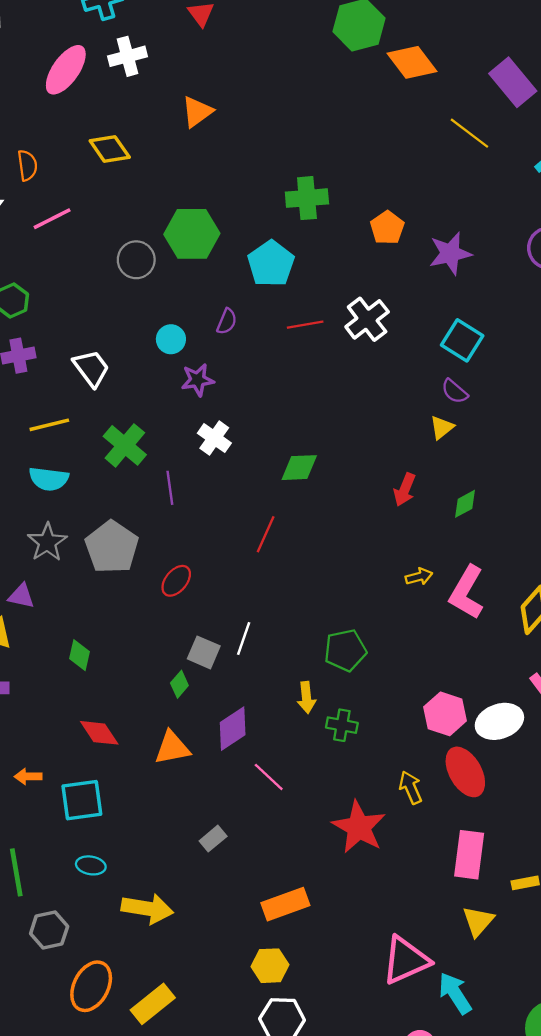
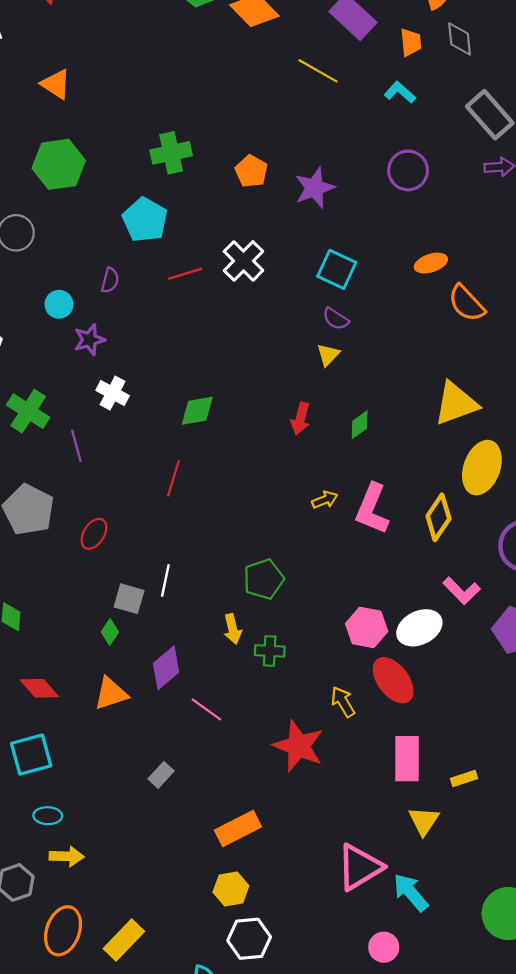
orange triangle: (197, 112) -> (56, 84), turned -44
green hexagon: (192, 234) -> (59, 164), moved
yellow arrow: (147, 909) -> (67, 856), moved, size x0.7

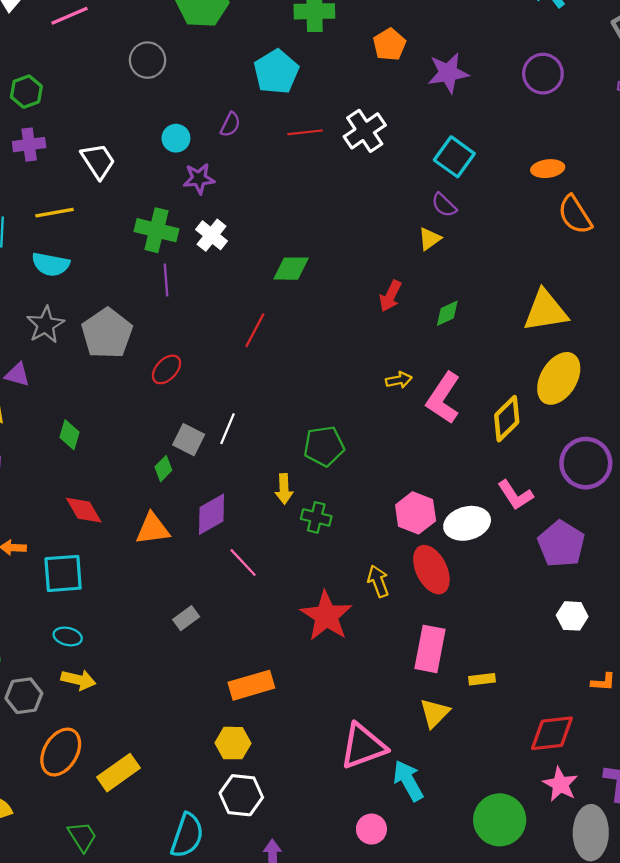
green cross: (28, 411) -> (157, 230), moved, turned -30

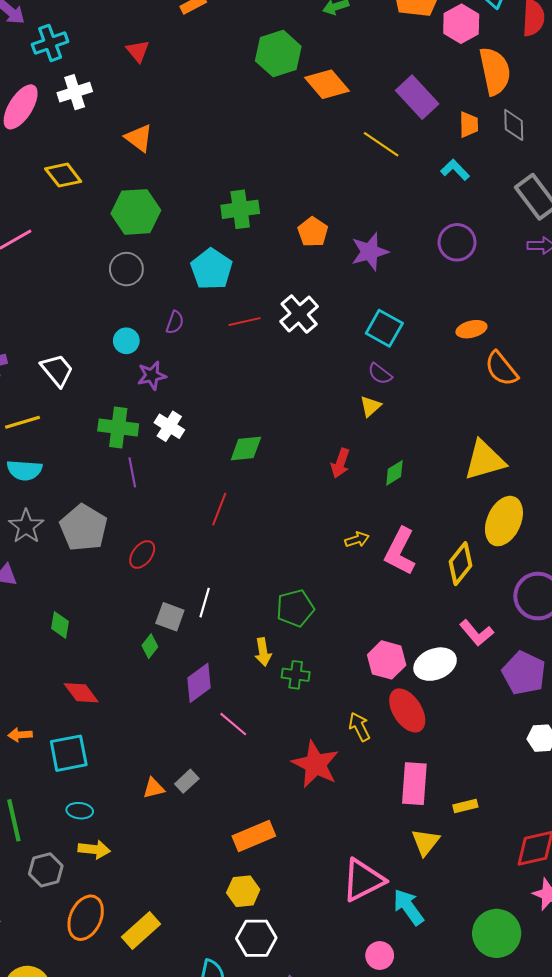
gray circle: (148, 60) -> (126, 269), moved
orange triangle: (153, 529) -> (154, 788), moved, size x0.7

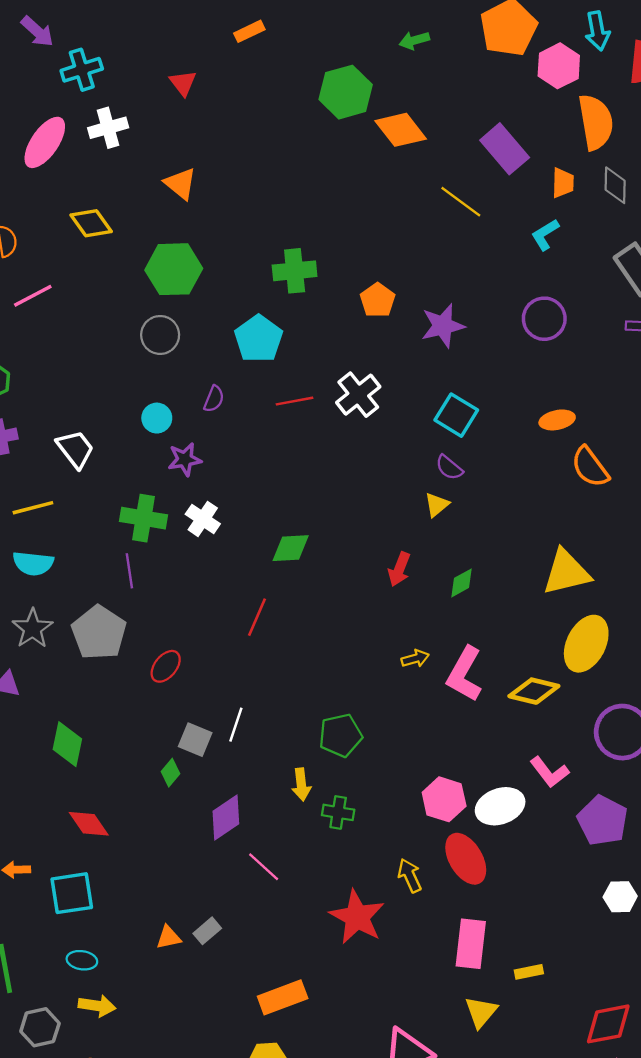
cyan L-shape: (455, 170) -> (545, 235), turned -80
purple line: (132, 472) -> (129, 571), moved
yellow diamond: (460, 564) -> (534, 691), turned 63
green diamond: (60, 625) -> (67, 744), size x1.4

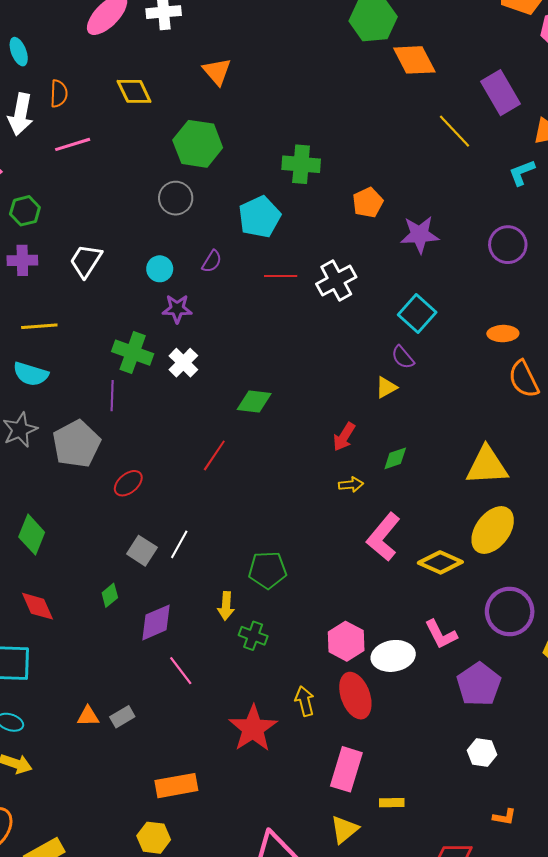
white trapezoid: (75, 449) -> (86, 261), moved, turned -120
yellow arrow: (415, 659) -> (351, 485), moved
green diamond: (170, 773) -> (110, 595), moved

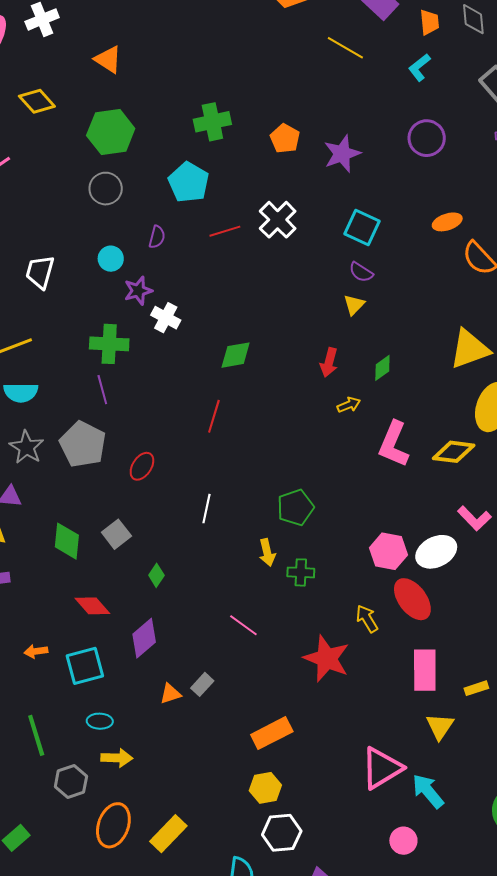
white cross: (183, 363) -> (166, 318), moved
gray square: (142, 551) -> (116, 534), moved, turned 36
purple diamond: (156, 622) -> (144, 638), moved

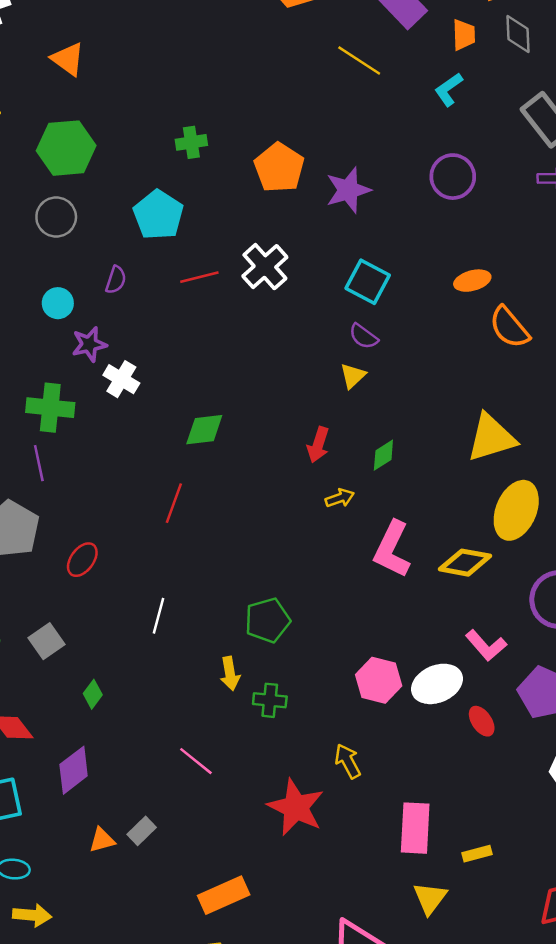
green cross: (212, 122) -> (191, 142), size x0.7
orange pentagon: (285, 139) -> (279, 168), size x1.4
red ellipse: (412, 599) -> (482, 721), moved, size x0.6

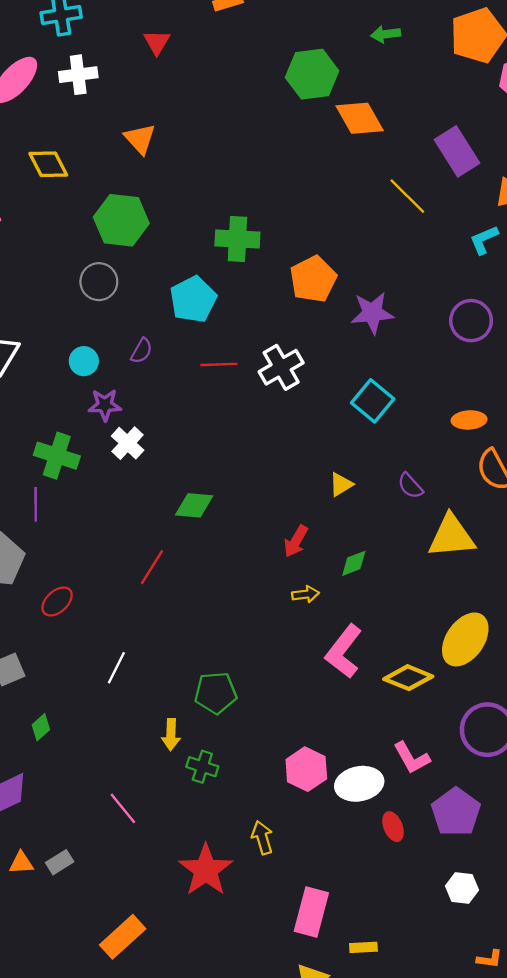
green cross: (191, 142) -> (237, 239), size x1.5
purple semicircle: (363, 336) -> (410, 486), moved
yellow triangle: (491, 438) -> (451, 536), moved
orange rectangle: (224, 895) -> (123, 937), turned -30

